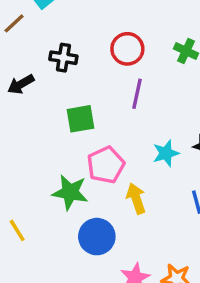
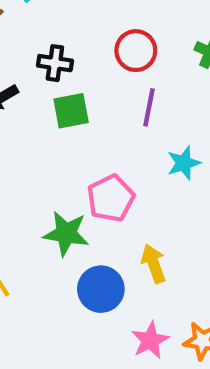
green square: (80, 119) -> (71, 111), moved
cyan star: (166, 153) -> (184, 163), moved
yellow arrow: (136, 199) -> (154, 264), moved

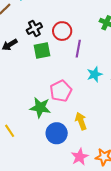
red circle: (136, 51) -> (62, 31), moved
black cross: (55, 63) -> (34, 28), turned -35

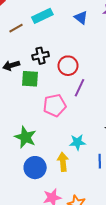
green square: (42, 51) -> (30, 79), moved
cyan star: (95, 74) -> (77, 142), moved
pink pentagon: (61, 91) -> (55, 105), moved

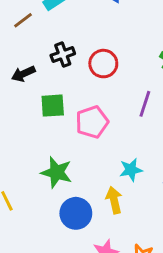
green square: (30, 79) -> (53, 106), moved
purple line: (80, 88) -> (145, 104), moved

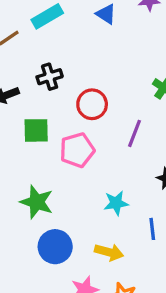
red circle: (103, 64) -> (92, 104), moved
yellow arrow: (114, 200) -> (109, 252), moved, turned 115

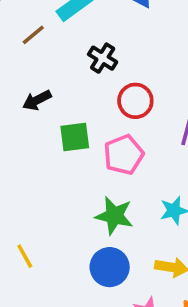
black cross: (50, 77) -> (103, 58), moved, turned -35
green star: (37, 202) -> (114, 216), moved

